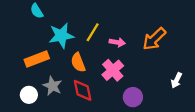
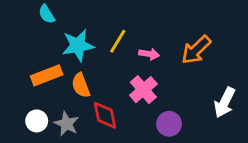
orange semicircle: (78, 62) -> (81, 85), moved
white arrow: (177, 80) -> (225, 102), size x1.5
gray star: (52, 86) -> (67, 124), moved

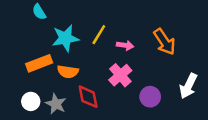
orange arrow: (196, 50) -> (164, 42), turned -80
orange semicircle: (81, 85) -> (68, 72), turned -60
purple circle: (169, 124) -> (150, 97), moved

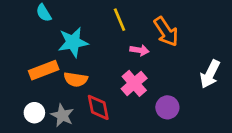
yellow line: (99, 35) -> (120, 20), moved, turned -54
orange arrow: (164, 42) -> (166, 32), moved
white arrow: (188, 86) -> (210, 74), moved

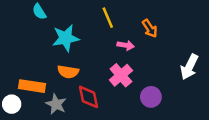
orange arrow: (166, 32) -> (150, 28), size x0.7
orange rectangle: (44, 70) -> (32, 86), moved, turned 30
white circle: (34, 113) -> (12, 104), moved

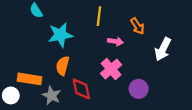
yellow line: (108, 18) -> (99, 16), turned 30
white arrow: (189, 67) -> (163, 49), moved
orange semicircle: (68, 72) -> (63, 66), turned 96

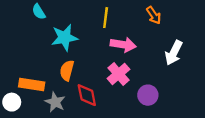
orange arrow: (137, 26) -> (154, 15), moved
pink arrow: (115, 41) -> (123, 45), size x1.5

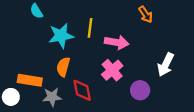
yellow line: (106, 18) -> (90, 28), moved
white arrow: (174, 53) -> (166, 65), moved
gray star: (55, 102) -> (52, 97), turned -30

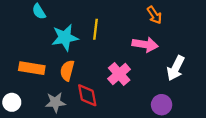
pink arrow: (117, 42) -> (145, 45), moved
orange rectangle: (30, 80) -> (32, 68), moved
purple circle: (140, 90) -> (162, 105), moved

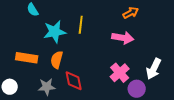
orange arrow: (154, 15) -> (131, 13), turned -84
white arrow: (176, 68) -> (154, 69), moved
pink cross: (119, 74) -> (120, 73), moved

